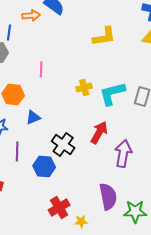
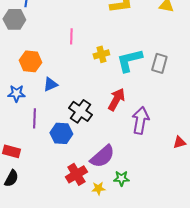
pink line: (41, 70) -> (71, 36), moved
purple semicircle: (108, 197) -> (102, 156), moved, turned 60
green star: (135, 212) -> (121, 178), moved, size x0.7

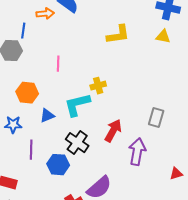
pink line: (71, 36) -> (58, 64), moved
cyan L-shape: (129, 60) -> (77, 105), moved
gray rectangle: (159, 63) -> (156, 118), moved

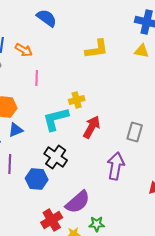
orange arrow: (45, 14) -> (24, 50), moved, turned 36
blue triangle: (47, 116) -> (16, 130), moved
red arrow: (113, 131) -> (92, 127), moved

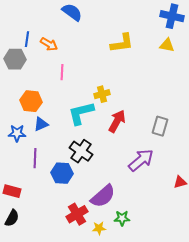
purple arrow: (116, 166) -> (141, 160), turned 40

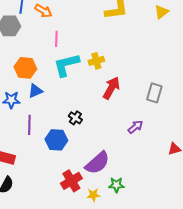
yellow triangle: (167, 45) -> (161, 12), turned -49
cyan L-shape: (81, 113) -> (66, 65), moved
black cross: (81, 151) -> (75, 118), size x0.6
purple arrow: (141, 160) -> (135, 127), size x0.6

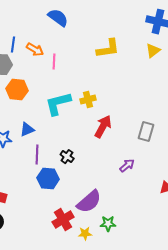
pink line: (56, 39) -> (54, 62), moved
orange hexagon: (25, 68) -> (17, 90), moved
purple line: (29, 125) -> (37, 155), moved

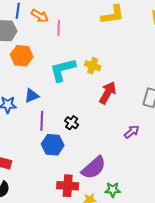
yellow cross: (88, 100) -> (93, 66), turned 35
red cross: (63, 220) -> (68, 186), turned 35

